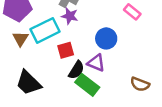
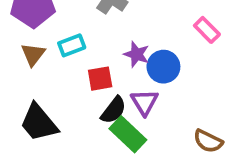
purple star: (70, 16) -> (137, 54), moved
cyan rectangle: (45, 30) -> (72, 45), size x0.6
purple triangle: (96, 63) -> (145, 102), turned 30

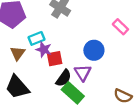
brown triangle: (33, 54) -> (18, 53), moved
purple star: (137, 54) -> (44, 50), moved

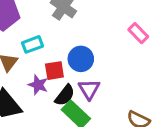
purple star: (44, 50) -> (38, 85), moved
blue circle: (94, 50) -> (81, 59), moved

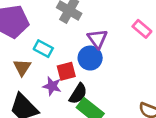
cyan rectangle: (32, 44) -> (43, 49), turned 54
purple triangle: (89, 89) -> (97, 39), moved

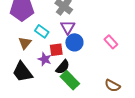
pink rectangle: (142, 29) -> (111, 42), moved
purple triangle: (97, 39) -> (68, 27), moved

